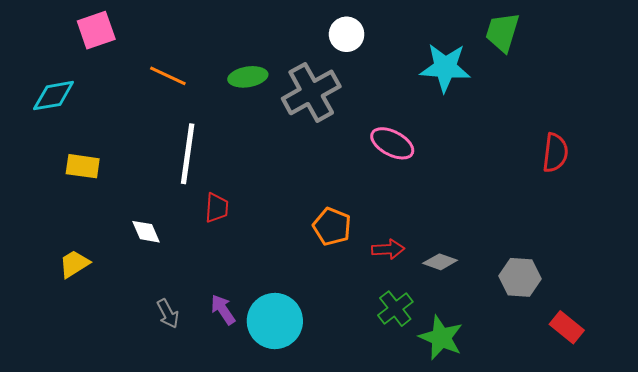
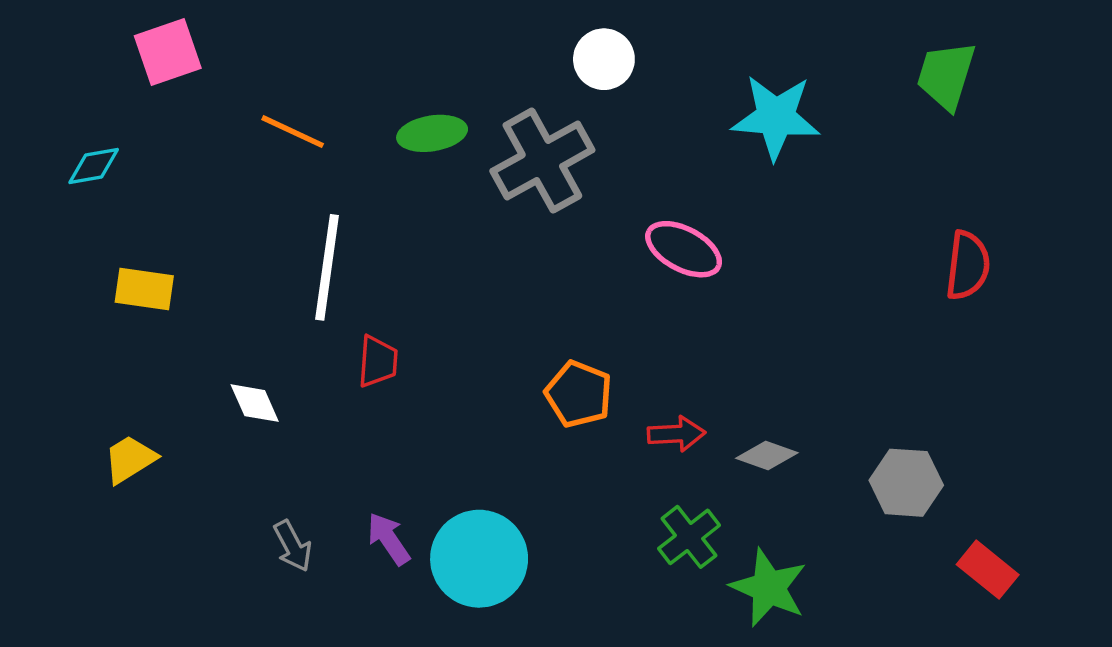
green trapezoid: (502, 32) -> (946, 75), moved
cyan diamond: (54, 96) -> (94, 166), size x0.7

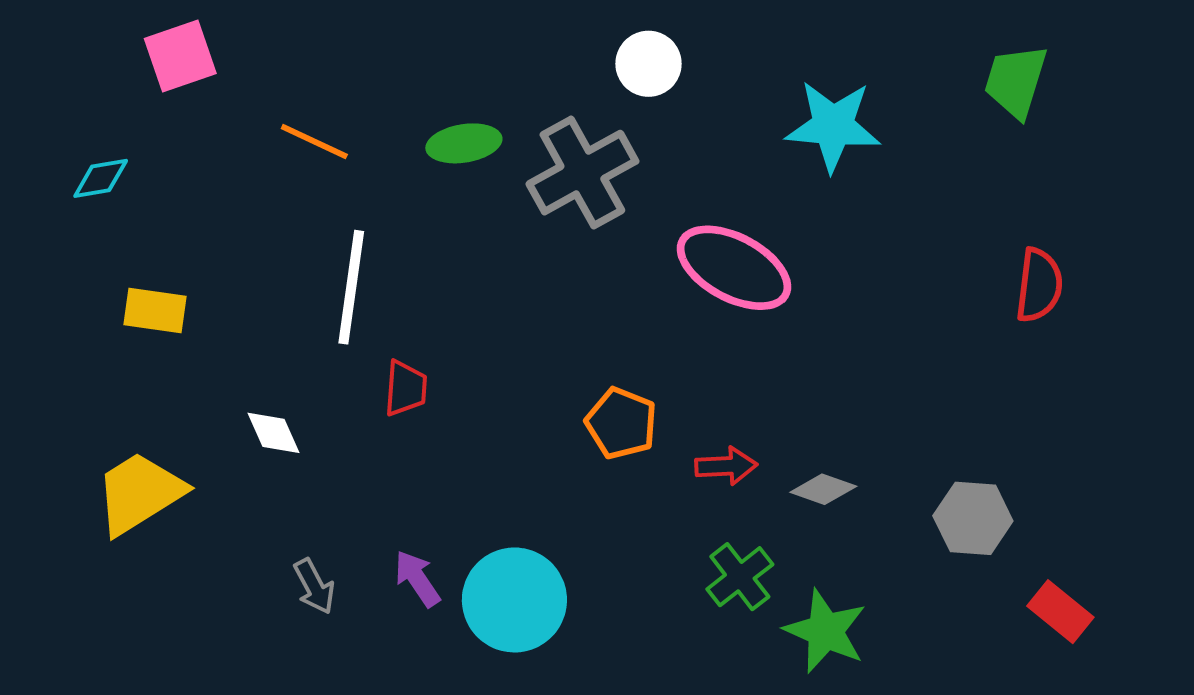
pink ellipse: (684, 249) -> (734, 268), size x1.4
yellow trapezoid: (130, 459) -> (139, 493), size x1.6

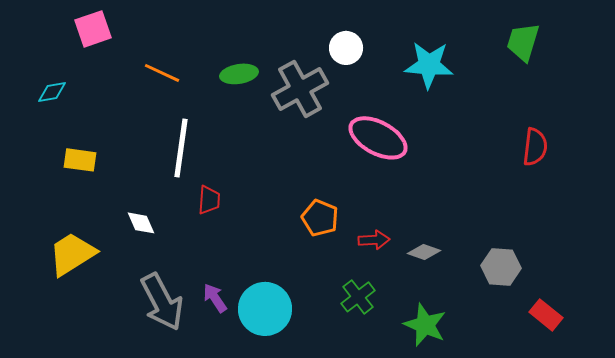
white circle: (648, 64) -> (346, 48), moved
green cross: (740, 577) -> (358, 297), moved
gray arrow: (314, 586) -> (162, 302), size x2.0

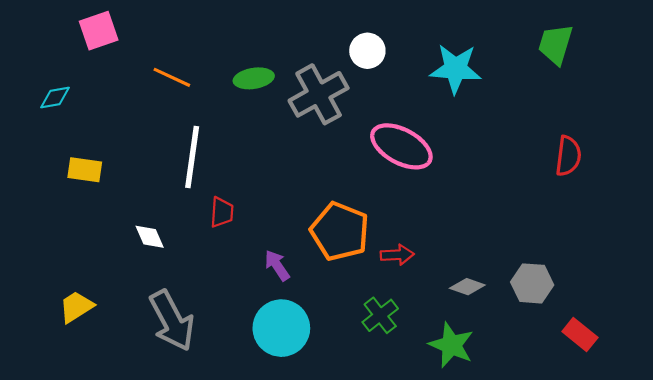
orange pentagon: (320, 218) -> (340, 231), size x1.5
gray diamond: (424, 252) -> (467, 287), moved
yellow trapezoid: (72, 254) -> (76, 307), moved, size x0.7
purple arrow: (215, 298) -> (277, 265), moved

